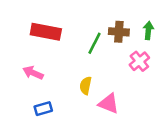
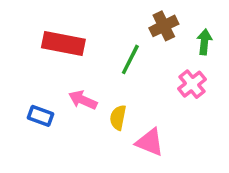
brown cross: (119, 32) -> (164, 26), moved, turned -30
pink arrow: (33, 73) -> (83, 100), moved
blue rectangle: (43, 109) -> (41, 116), moved, turned 36

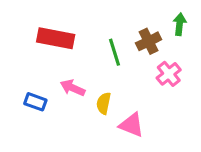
brown cross: (164, 26) -> (149, 41), moved
green arrow: (204, 42) -> (180, 24), moved
green line: (130, 59) -> (114, 52), turned -44

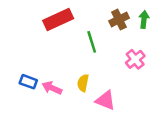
red rectangle: (56, 38) -> (58, 20), moved, turned -36
brown cross: (149, 41) -> (119, 20), moved
pink arrow: (73, 88) -> (52, 88), moved

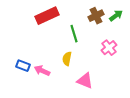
green arrow: (144, 20) -> (116, 16), turned 48
yellow semicircle: (83, 83) -> (67, 59), moved

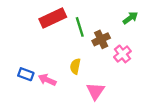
brown cross: (96, 16) -> (101, 39), moved
green line: (74, 34) -> (80, 27), moved
pink triangle: (85, 81) -> (95, 91), turned 42

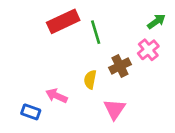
brown cross: (101, 39) -> (120, 66), moved
pink cross: (122, 54) -> (148, 50), moved
blue rectangle: (26, 74) -> (31, 112), moved

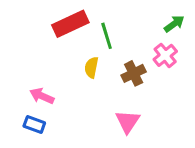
yellow semicircle: (90, 80) -> (91, 67), moved
pink arrow: (56, 96) -> (42, 96), moved

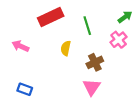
green line: (107, 36) -> (87, 26), moved
brown cross: (134, 73) -> (95, 62), moved
pink arrow: (42, 96) -> (20, 46), moved

